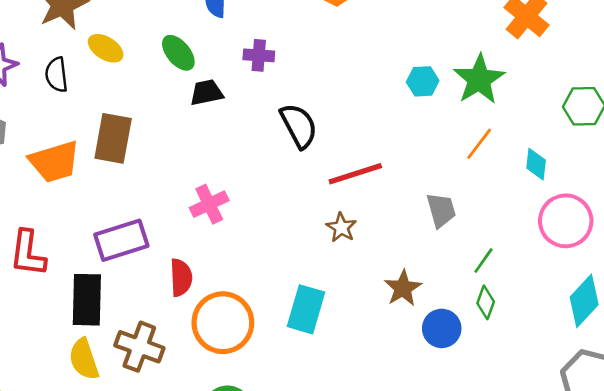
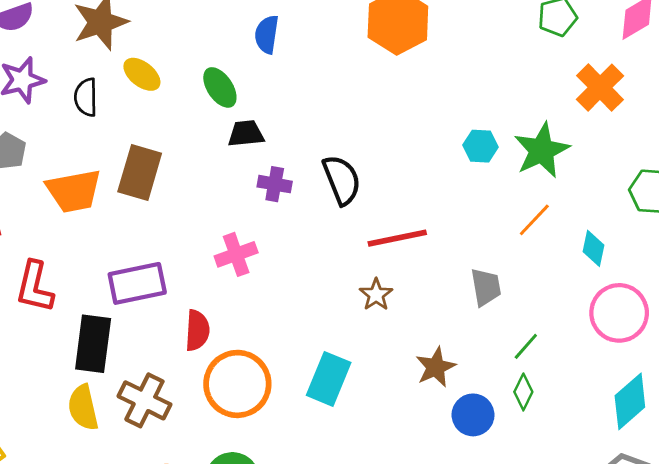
purple cross: (259, 55) -> (275, 184), moved

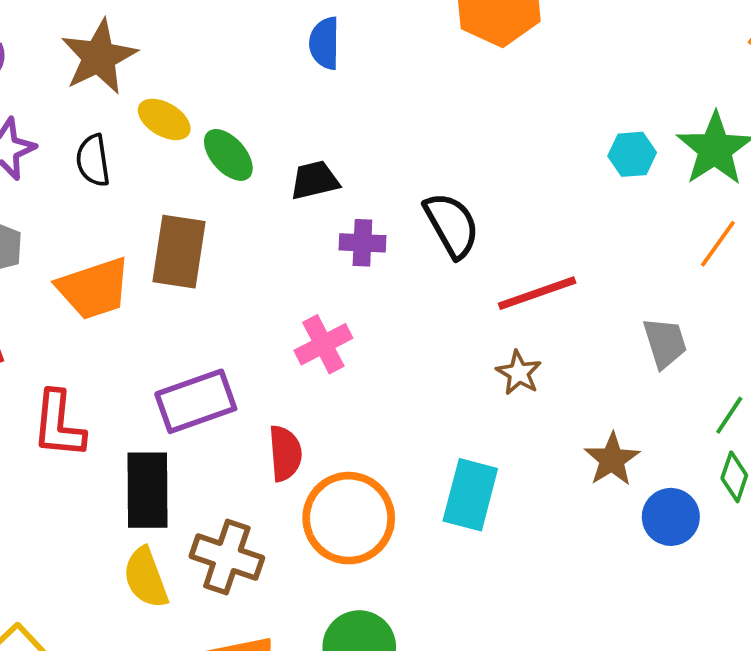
green ellipse: (220, 87) -> (228, 155), moved

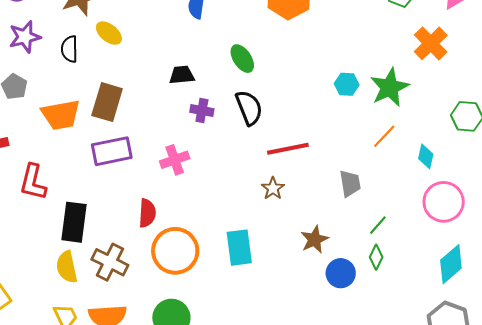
green ellipse: (228, 155) -> (242, 59), moved
purple rectangle: (196, 401) -> (112, 151), moved
cyan rectangle: (470, 495) -> (239, 248), turned -30

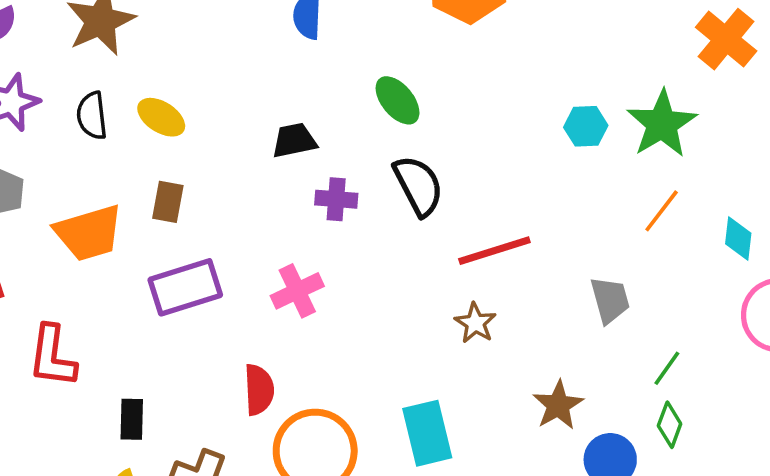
yellow ellipse: (109, 33) -> (161, 117), moved
brown rectangle: (107, 102) -> (168, 202), size x0.6
black rectangle: (74, 222) -> (132, 419), size x0.6

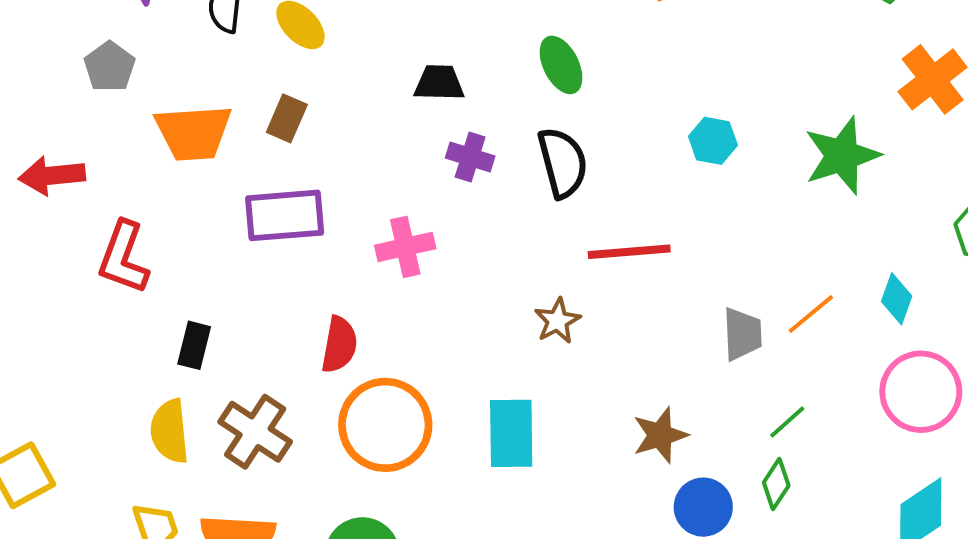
cyan hexagon: (586, 126) -> (713, 141), moved
orange line: (662, 211) -> (811, 314), moved
brown star: (475, 323) -> (557, 321), moved

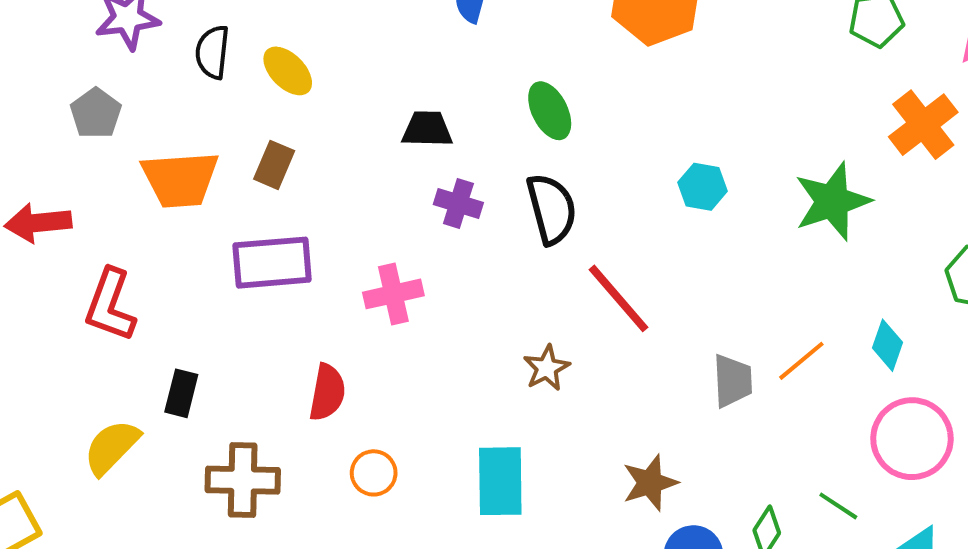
red line: (629, 252) -> (619, 298), turned 54
green line: (787, 422) -> (838, 506), moved, turned 75
orange circle: (385, 425) -> (374, 473), size x0.5
yellow semicircle: (170, 431) -> (112, 447), moved, turned 50
brown cross: (255, 432) -> (243, 480), turned -32

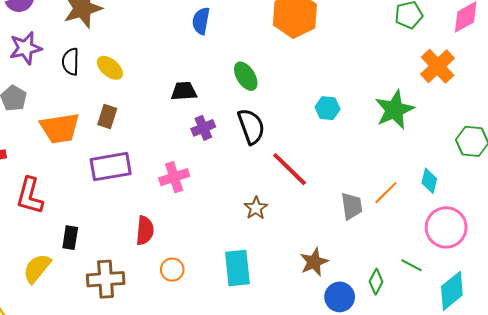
purple cross: (458, 203) -> (203, 128), turned -35

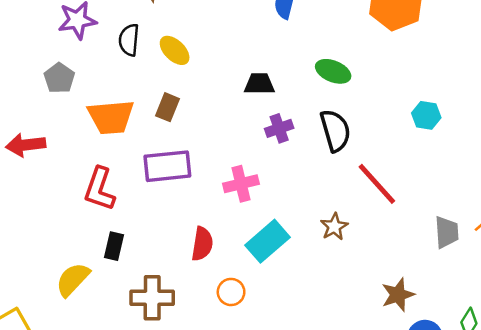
green ellipse: (246, 76) -> (333, 71), turned -40
red L-shape: (30, 196) -> (100, 189), moved
cyan rectangle: (237, 268) -> (267, 241), moved, turned 51

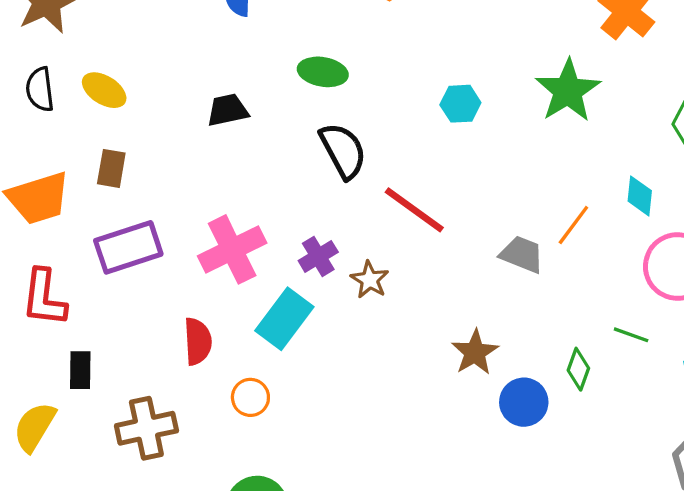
purple cross: (279, 128) -> (318, 256), moved
pink cross: (241, 184) -> (232, 249), size x1.4
gray trapezoid: (447, 232) -> (522, 254), turned -52

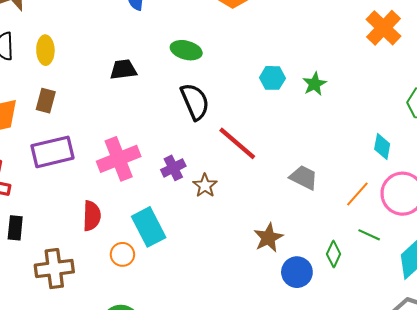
yellow ellipse: (104, 90) -> (45, 50), turned 52
green star: (568, 91) -> (315, 84), moved, size x0.6
orange line: (573, 225) -> (357, 194), moved
cyan rectangle: (284, 319) -> (149, 227), moved, turned -69

